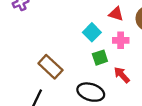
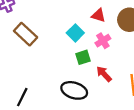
pink cross: (121, 40) -> (103, 41), turned -32
brown rectangle: (50, 67) -> (26, 34), moved

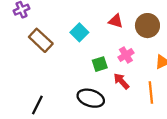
cyan square: (75, 33) -> (79, 32), moved
pink cross: (103, 41) -> (126, 55), moved

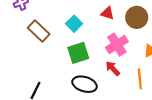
pink cross: (126, 55) -> (117, 45), size x1.5
green square: (100, 64) -> (78, 53), moved, size x1.5

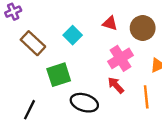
green square: (78, 53) -> (59, 75), moved

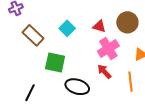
red triangle: (110, 23) -> (99, 26), moved
green square: (59, 75) -> (55, 63), turned 30

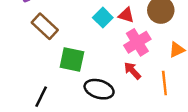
cyan square: (67, 28) -> (103, 18), moved

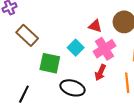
cyan square: (103, 18) -> (76, 48), moved
red arrow: (132, 71) -> (100, 72), turned -112

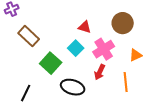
red triangle: (95, 26) -> (85, 27), moved
green square: (50, 63) -> (51, 63), turned 30

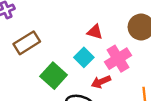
brown rectangle: (29, 36) -> (27, 43), turned -75
red arrow: (100, 72) -> (101, 82), moved, turned 42

